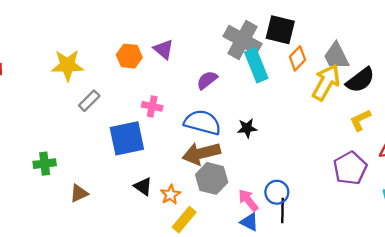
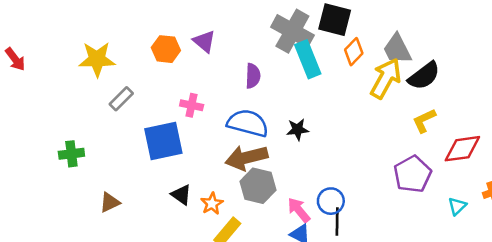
purple semicircle: (207, 80) -> (253, 76), turned 130
green cross: (45, 164) -> (71, 154), moved

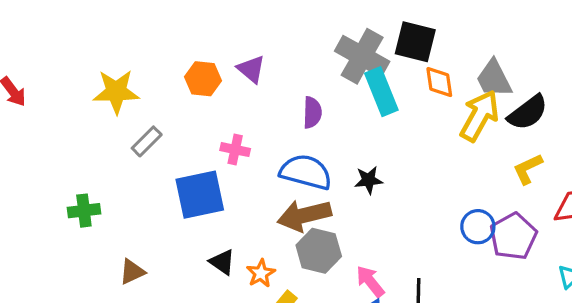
orange diamond: (354, 52) -> (439, 82), turned -52
blue circle: (331, 201) -> (478, 227), moved

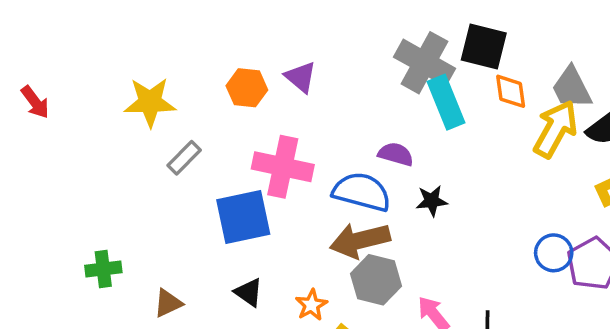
purple semicircle: (312, 113) -> (396, 154), moved, turned -76
pink cross: (235, 150) -> (283, 167), size x1.8
green cross: (84, 211) -> (103, 269), moved
black triangle: (222, 262) -> (249, 292), moved

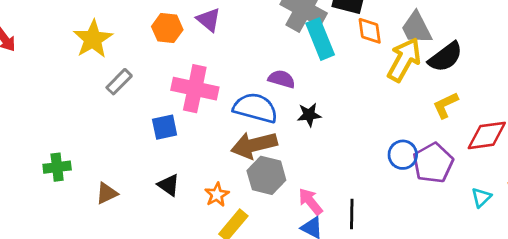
yellow star: (150, 102) -> (93, 39), turned -30
blue square: (243, 217) -> (165, 127), size x0.6

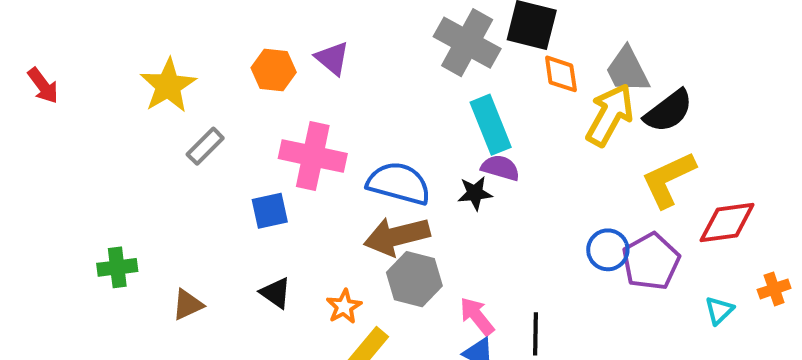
cyan rectangle: (320, 39) -> (491, 125), moved
purple semicircle: (282, 79) -> (500, 168), moved
yellow L-shape: (445, 105) -> (668, 179), size x1.5

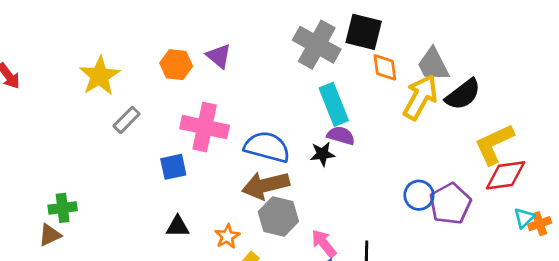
yellow L-shape: (668, 179) -> (494, 144), moved
black triangle: (276, 293) -> (178, 226), turned -35
brown triangle: (188, 305) -> (50, 235), moved
cyan triangle: (719, 310) -> (524, 218), moved

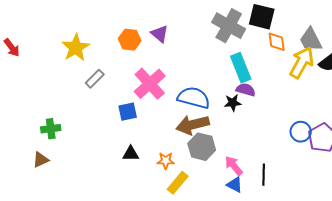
pink cross: (205, 127) -> (150, 84), turned 36
green cross: (63, 208) -> (51, 129), moved
orange star: (227, 236) -> (166, 161), turned 30

